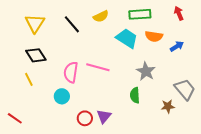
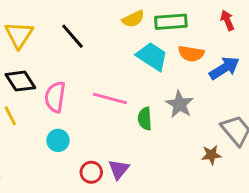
yellow semicircle: (101, 16) -> (133, 19), moved
blue arrow: (177, 46) -> (224, 68), size x1.5
pink semicircle: (71, 72) -> (55, 97), moved
green semicircle: (135, 95) -> (145, 119), moved

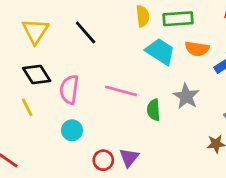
yellow semicircle: (133, 19) -> (143, 16), turned -70

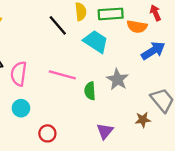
black line: (86, 32) -> (58, 25), moved
orange semicircle: (197, 49) -> (137, 27), moved
purple triangle: (129, 157) -> (105, 131), moved

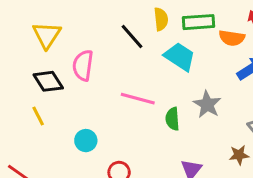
pink semicircle: (19, 74) -> (83, 65), moved

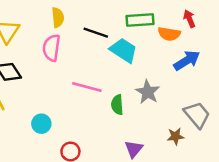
yellow semicircle: (161, 19) -> (58, 17), moved
black line: (132, 36) -> (96, 33), moved, turned -30
pink semicircle: (83, 65) -> (51, 48), moved

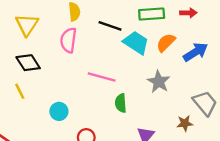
red arrow: (189, 19) -> (188, 13), moved, turned 112
orange semicircle: (169, 34) -> (166, 43), moved, turned 126
green semicircle: (117, 105) -> (121, 103), moved

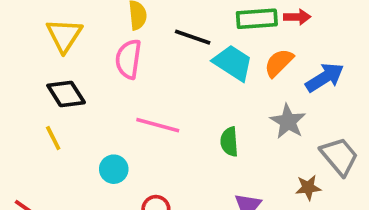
red arrow: (188, 13) -> (297, 17), moved
pink line: (102, 77) -> (158, 125), moved
gray star: (159, 82) -> (288, 121), moved
green semicircle: (121, 103) -> (229, 142), moved

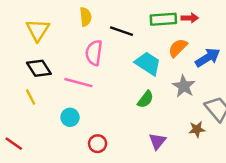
pink semicircle: (128, 59) -> (94, 53), moved
cyan trapezoid: (233, 63) -> (148, 63), moved
pink line: (158, 125) -> (78, 83), moved
green semicircle: (229, 142) -> (145, 99), turned -138

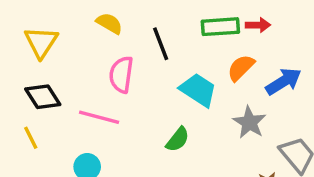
yellow semicircle: (86, 17) -> (109, 23), turned -54
black line: (121, 31) -> (161, 44), turned 50
green semicircle: (145, 99) -> (178, 139), moved

